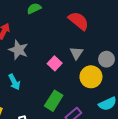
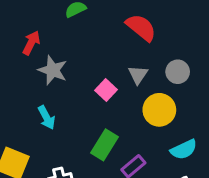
gray circle: (106, 59) -> (178, 72), moved

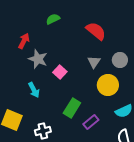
pink square: (106, 90) -> (60, 72), moved

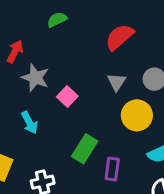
red semicircle: (96, 31) -> (119, 37), turned -80
purple rectangle: (91, 122) -> (112, 169), turned -42

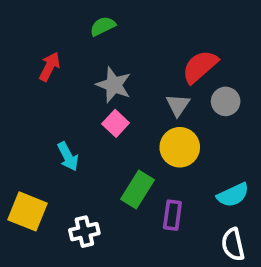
red semicircle: (119, 37) -> (200, 67), moved
gray star: (35, 78) -> (114, 85), moved
yellow circle: (137, 115) -> (180, 147), moved

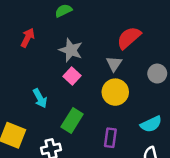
gray circle: (226, 101) -> (157, 74), moved
green rectangle: (138, 189) -> (72, 120), moved

